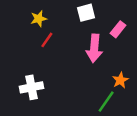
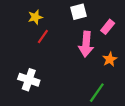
orange star: (120, 80) -> (110, 59), moved
white cross: (32, 87) -> (29, 80), turned 30

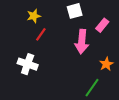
orange star: (110, 59) -> (106, 64), moved
white cross: (29, 80) -> (28, 64), moved

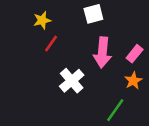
pink rectangle: (102, 25) -> (135, 54), moved
white cross: (28, 64) -> (72, 81), moved, turned 30

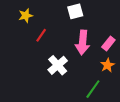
yellow star: (42, 20) -> (26, 16), moved

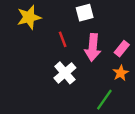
yellow star: (26, 16) -> (29, 17), size x1.5
red line: (41, 35) -> (63, 39), moved, turned -56

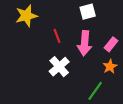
white square: (85, 13) -> (88, 12), moved

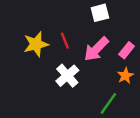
yellow star: (26, 16) -> (36, 44), moved
pink arrow: (85, 43) -> (96, 49), turned 40

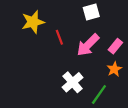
yellow star: (36, 44) -> (33, 22), moved
white cross: (67, 76) -> (73, 82), moved

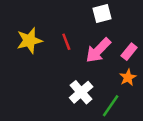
yellow star: (33, 22) -> (29, 41), moved

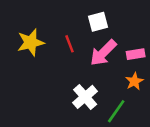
white square: (102, 13) -> (98, 22), moved
pink rectangle: (129, 52) -> (136, 54), turned 42

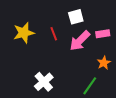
pink rectangle: (136, 54) -> (103, 34), moved
white cross: (85, 97) -> (44, 82), moved

